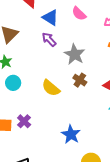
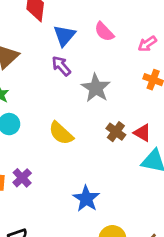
blue triangle: (50, 18) -> (64, 36), turned 36
brown cross: (80, 80) -> (116, 132), moved

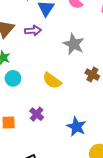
purple arrow: (61, 66) -> (33, 31), moved, turned 133
purple cross: (22, 178) -> (37, 114), moved

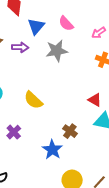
gray star: (74, 44) -> (57, 51), moved, turned 30
brown cross: (92, 75) -> (70, 131), moved

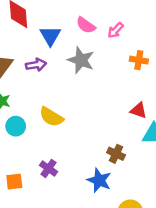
pink arrow: (99, 33) -> (116, 30), moved
gray star: (57, 51) -> (81, 60), turned -30
yellow semicircle: (33, 100) -> (51, 117), moved

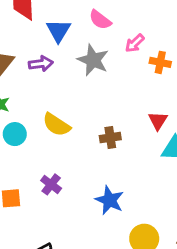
pink arrow: (116, 30) -> (135, 43), moved
red triangle: (139, 110) -> (158, 121), turned 42
brown cross: (116, 154) -> (110, 138), moved, turned -36

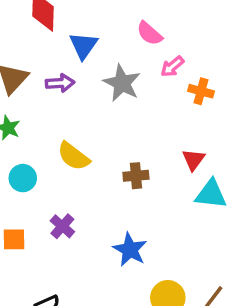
pink semicircle: (100, 20) -> (149, 33), moved
cyan circle: (15, 134) -> (23, 178), moved

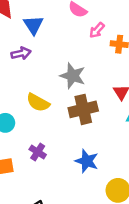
gray star: (122, 83) -> (73, 76), moved
brown cross: (136, 176) -> (83, 109), size x1.6

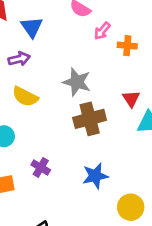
yellow semicircle: (38, 102) -> (25, 97), moved
blue star: (87, 161) -> (95, 176), turned -30

